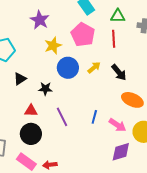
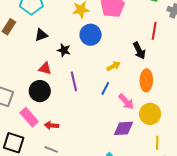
red line: (114, 39) -> (154, 31), moved
yellow arrow: (94, 67) -> (114, 66), moved
orange ellipse: (132, 100) -> (146, 80), turned 55

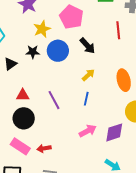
black star: (64, 50) -> (33, 52), moved
black arrow: (139, 51) -> (87, 46), moved
pink arrow: (126, 102) -> (88, 131), moved, turned -60

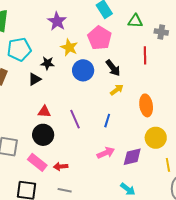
yellow star: (42, 29) -> (69, 47), turned -30
black star: (33, 52) -> (47, 63), moved
yellow arrow: (88, 75) -> (117, 90), moved

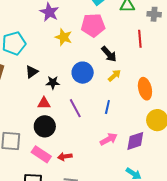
pink pentagon: (100, 38) -> (93, 25), turned -30
black star: (47, 63) -> (53, 83), moved
blue circle: (83, 70) -> (83, 73), moved

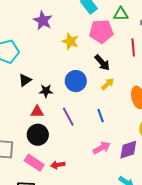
pink pentagon: (93, 25) -> (101, 31), moved
yellow star: (64, 37) -> (70, 41), moved
blue line: (107, 107) -> (101, 116), turned -32

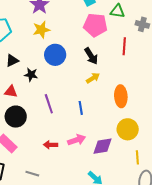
yellow star: (70, 41) -> (41, 30), moved, turned 30
blue circle: (76, 81) -> (55, 55), moved
red triangle: (37, 112) -> (11, 91), moved
red arrow: (58, 165) -> (51, 145), moved

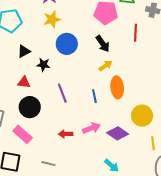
orange ellipse: (121, 96) -> (117, 87), moved
purple diamond: (102, 146) -> (118, 133), turned 45

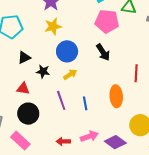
red line: (135, 33) -> (136, 73), moved
yellow arrow: (105, 66) -> (70, 74), moved
blue line: (94, 96) -> (85, 103), moved

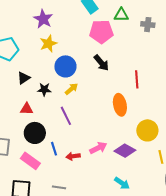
blue line: (85, 103) -> (54, 149), moved

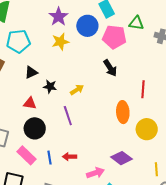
blue circle: (65, 66) -> (87, 26), moved
yellow circle: (147, 130) -> (147, 129), moved
pink arrow: (98, 148) -> (95, 173), moved
blue line: (54, 149) -> (49, 158), moved

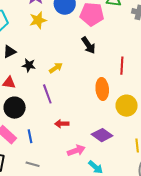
red arrow: (70, 157) -> (62, 124), moved

